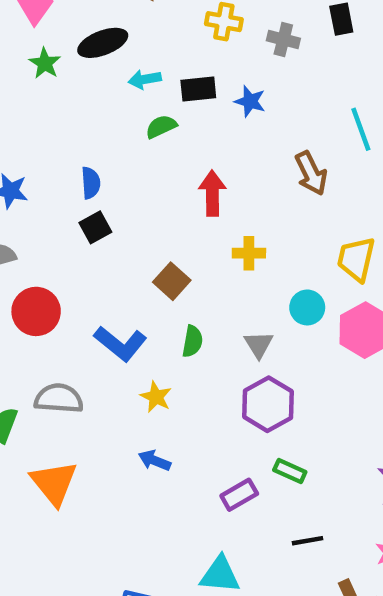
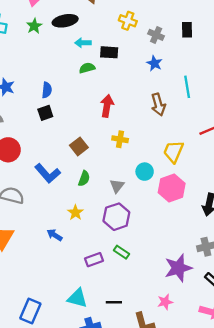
blue star: (250, 101) -> (154, 63), moved
yellow star: (156, 397) -> (75, 213), moved
black line: (307, 541) -> (114, 302), moved

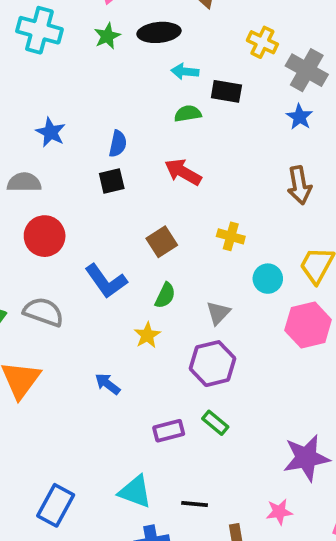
gray cross: (156, 35) -> (307, 70), size x1.5
red arrow: (107, 106) -> (183, 172), moved, turned -75
cyan circle: (145, 172) -> (268, 279), moved
yellow star: (75, 213) -> (147, 335), moved

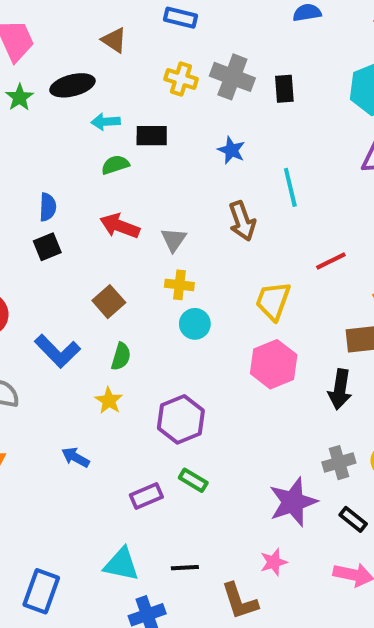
gray cross: (307, 70) -> (232, 77), moved
cyan circle: (268, 279) -> (195, 324), moved
gray triangle: (218, 313) -> (174, 240), moved

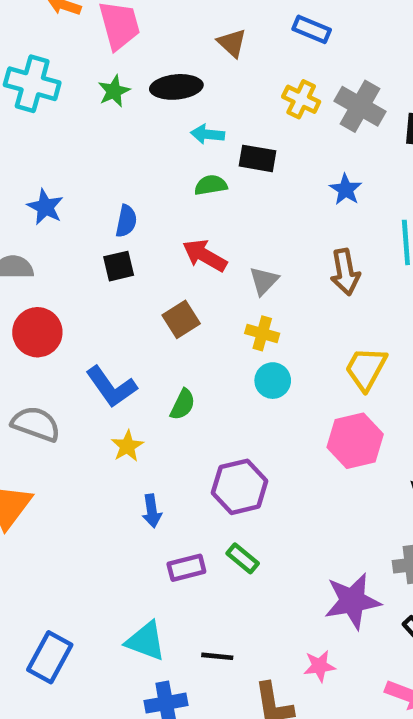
brown square: (109, 302) -> (181, 319), moved
yellow star: (109, 401) -> (127, 446), moved
blue arrow: (76, 457) -> (152, 511), moved, turned -136

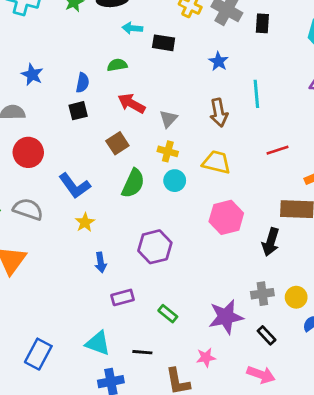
green semicircle: (211, 185) -> (117, 65), moved
yellow trapezoid: (366, 369) -> (216, 162), moved, turned 76
green semicircle: (183, 404) -> (133, 183), moved, size x1.5
green rectangle: (243, 558) -> (168, 314), moved

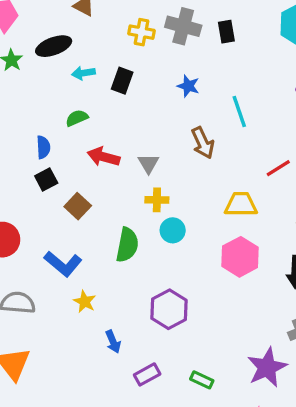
black rectangle: (164, 43) -> (122, 81), turned -65
brown square: (117, 143) -> (78, 206), moved
yellow trapezoid: (216, 162) -> (241, 204), moved

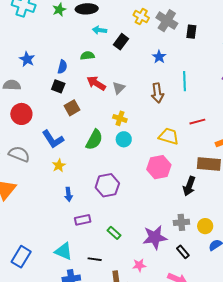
gray triangle: (149, 163) -> (119, 88), moved
black square: (46, 179) -> (58, 86), turned 32

